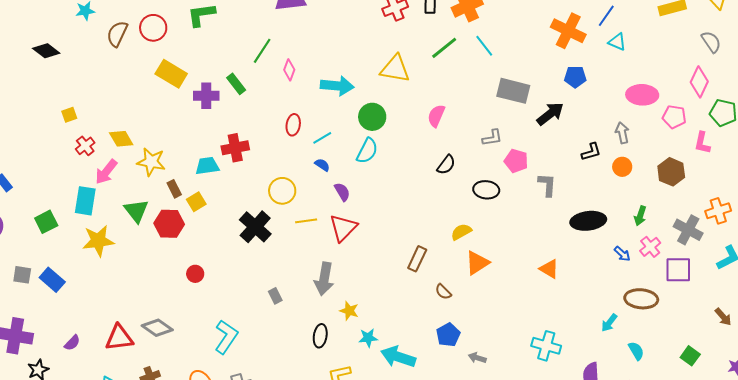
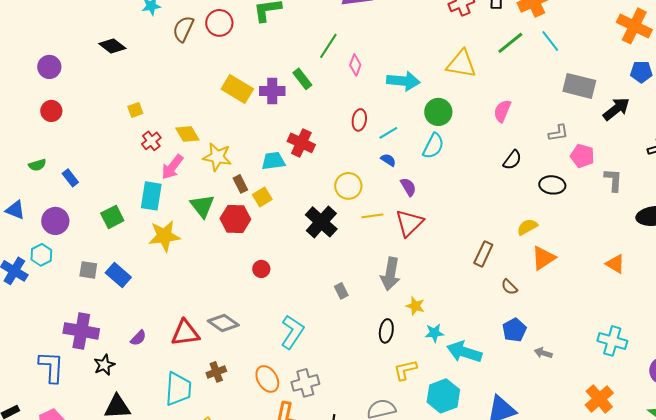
yellow rectangle: (171, 74) -> (237, 89), moved
red cross: (235, 148) -> (301, 143), turned 36

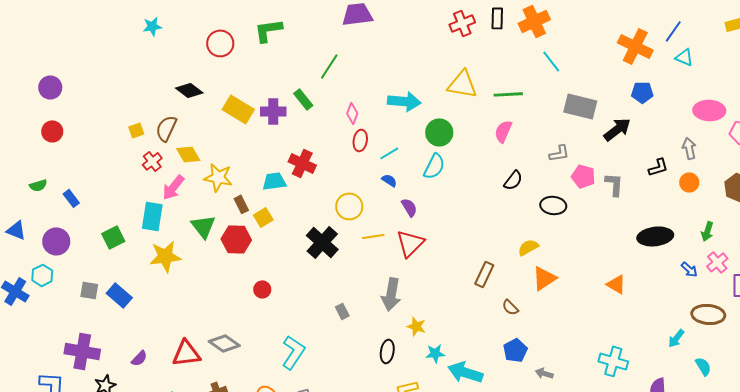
brown semicircle: (183, 29) -> (166, 128), moved
green line: (510, 43) -> (508, 94), moved, turned 36
black diamond: (112, 46) -> (189, 90), moved
pink diamond: (355, 65) -> (352, 113), moved
gray L-shape: (613, 180) -> (614, 184), moved

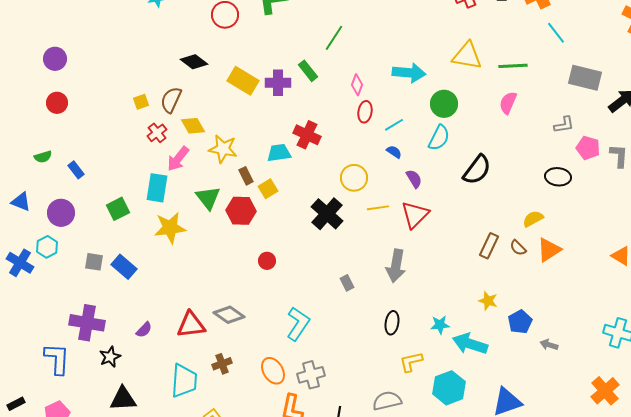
black semicircle: (513, 180) -> (477, 170), moved, size x1.5
brown semicircle: (510, 307) -> (518, 248), moved
yellow star: (416, 326) -> (488, 301), moved

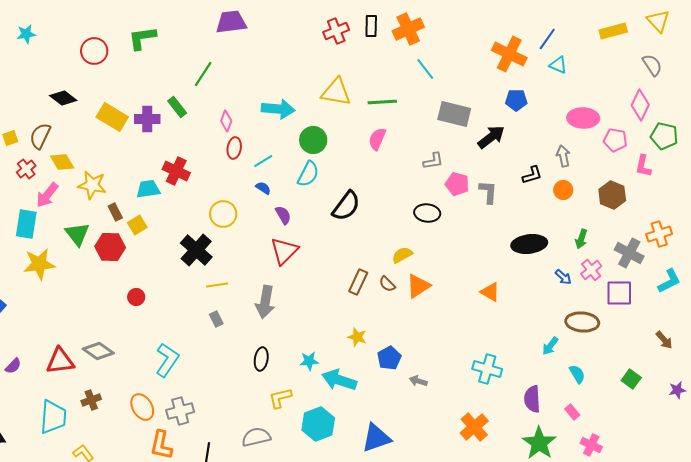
yellow line: (378, 208) -> (217, 285), moved

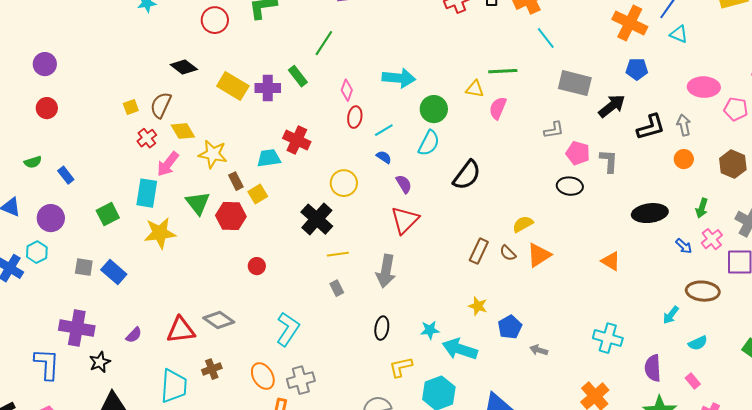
yellow triangle: (336, 92) -> (475, 89), moved, size x0.6
black L-shape: (532, 175) -> (651, 127), moved, size x1.4
black ellipse: (427, 213) -> (570, 186), moved
cyan semicircle: (577, 374) -> (698, 343), turned 96

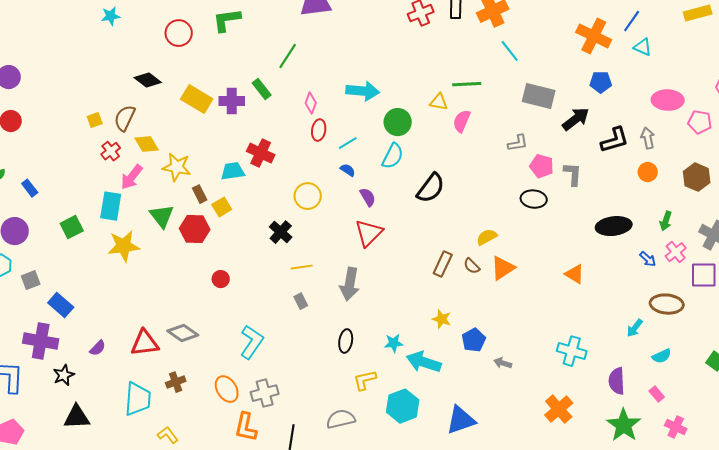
black cross: (317, 219) -> (281, 232), size x0.7
gray square: (84, 267) -> (31, 280), moved, turned -30
blue rectangle: (114, 272) -> (61, 305), moved

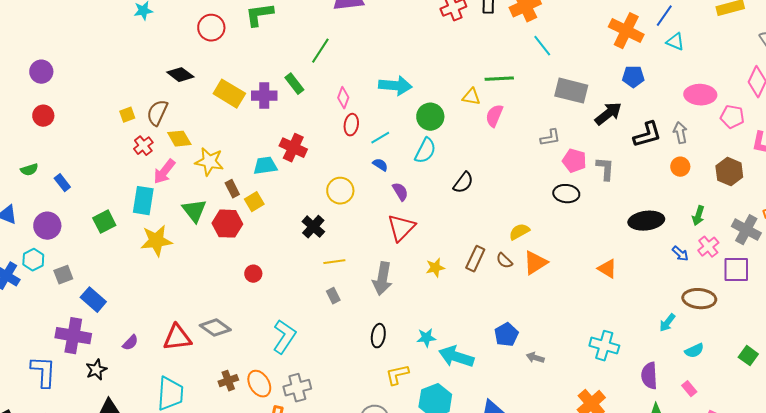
black semicircle: (431, 188) -> (463, 183), size x0.7
yellow star: (442, 319) -> (435, 268), moved, turned -30
brown cross: (176, 382) -> (228, 381), moved

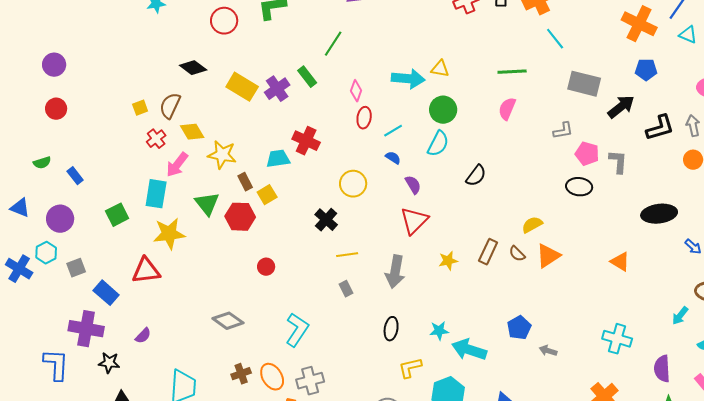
purple cross: (264, 96) -> (277, 89), turned -35
yellow triangle: (471, 97) -> (440, 69), moved
red triangle: (177, 338) -> (146, 271), moved
black star: (96, 370) -> (109, 363), turned 30

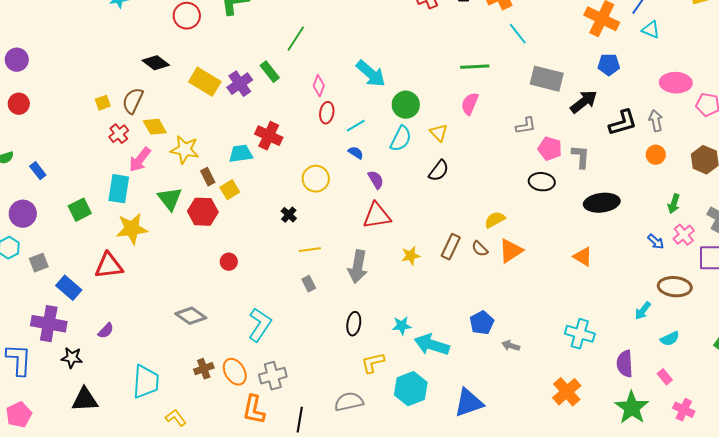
yellow triangle: (440, 69) -> (439, 133), moved, turned 36
cyan arrow: (408, 79) -> (371, 74), turned 36
black ellipse: (659, 214) -> (602, 203), moved
black cross: (326, 220) -> (289, 215), size x0.7
red triangle: (414, 221) -> (377, 216), turned 36

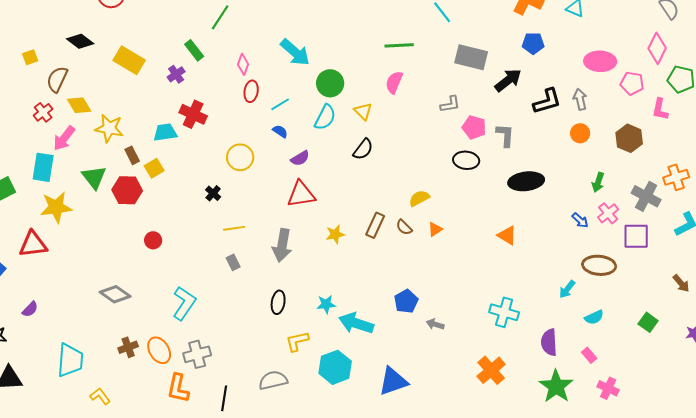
purple cross: (240, 84) -> (176, 74), moved, size x0.7
yellow square: (103, 103) -> (30, 57), moved
purple semicircle: (376, 180) -> (300, 158), turned 90
orange triangle: (511, 251) -> (435, 229), size x0.6

